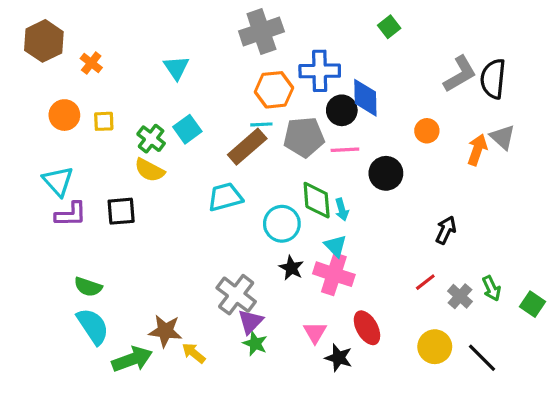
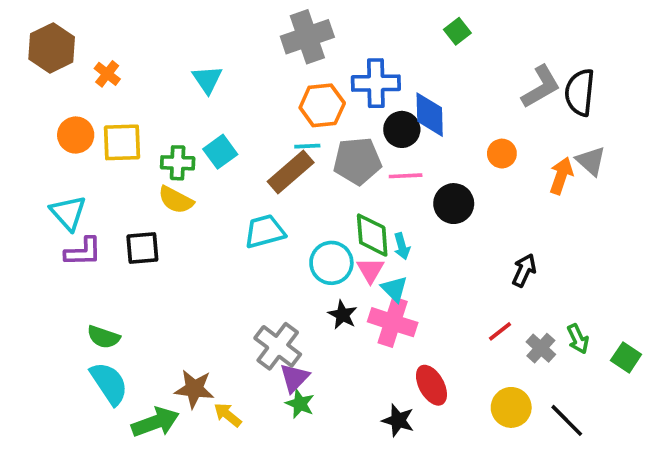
yellow square: (104, 121) -> (122, 142), size x1.6
green cross: (151, 139) -> (178, 163), turned -36
pink triangle: (315, 333) -> (370, 270), moved

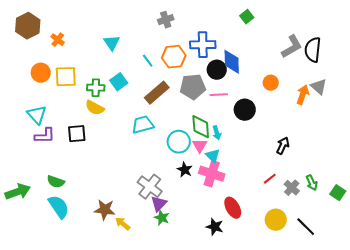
gray cross: (307, 37) -> (166, 20), size x0.6
cyan line: (307, 146) -> (148, 61), moved, turned 56
green arrow: (155, 422) -> (18, 192), moved

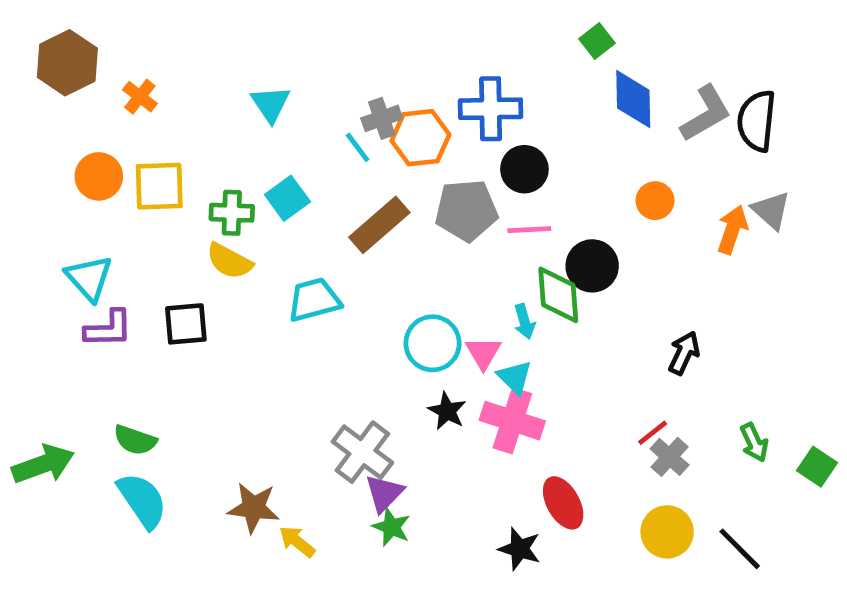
gray cross: (166, 20) -> (382, 118), moved
blue diamond: (232, 62) -> (633, 99), moved
cyan trapezoid: (143, 125) -> (314, 300), moved
green diamond: (201, 127) -> (558, 295), moved
gray cross: (292, 188) -> (670, 457), moved

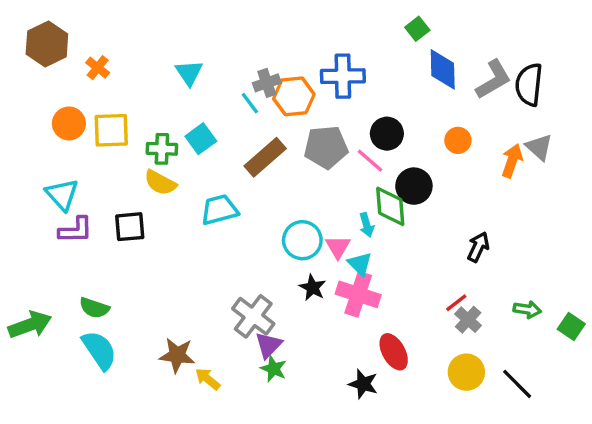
black circle: (524, 169) -> (387, 134), moved
pink line: (529, 230) -> (370, 161), turned 44
green arrow: (754, 442) -> (527, 310), turned -56

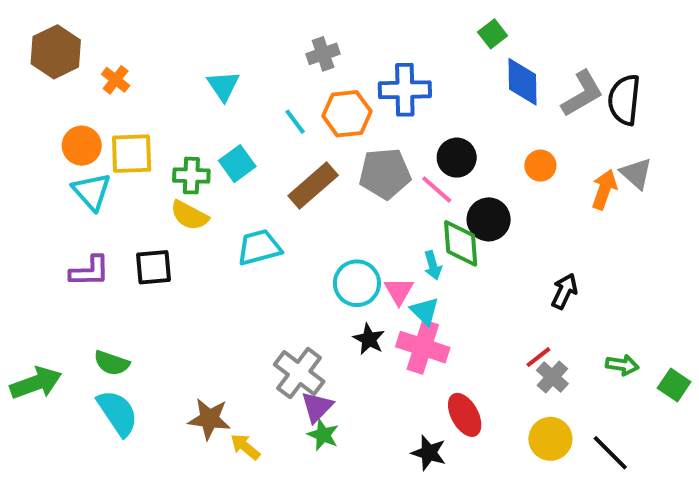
gray cross: (267, 83) -> (323, 54), moved
cyan triangle: (62, 195) -> (92, 191), moved

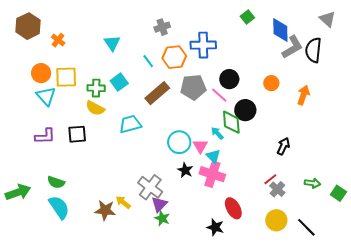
blue diamond: (522, 82) -> (280, 30), moved
gray triangle: (636, 174) -> (327, 19), moved
cyan arrow: (433, 265) -> (217, 133), turned 152
yellow arrow: (245, 447) -> (123, 202), moved

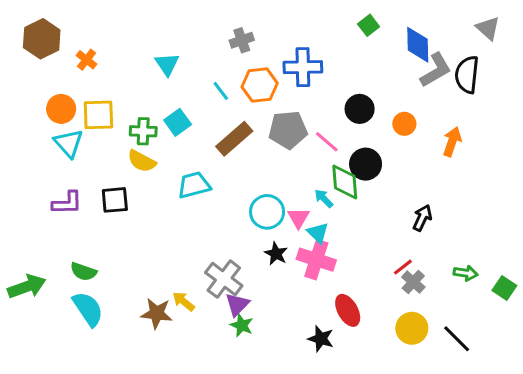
black circle: (229, 79) -> (360, 109), moved

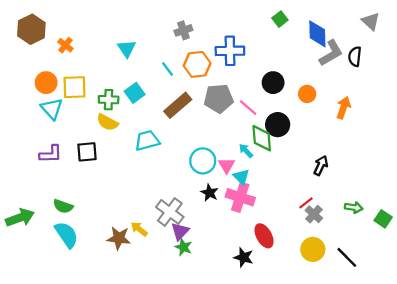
black semicircle: (467, 75) -> (355, 56), size x0.7

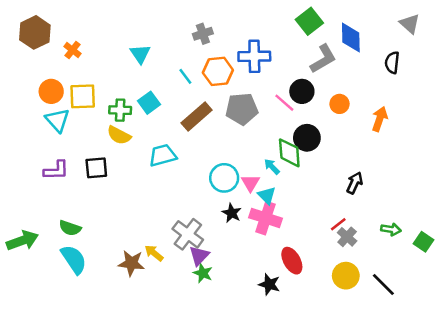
green square: (280, 19) -> (309, 21), size x1.5
gray L-shape: (331, 53) -> (323, 59), moved
pink line: (248, 108) -> (284, 103), moved

